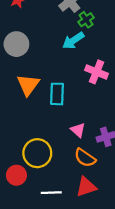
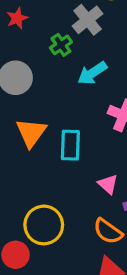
green cross: (86, 20) -> (61, 45), moved
pink triangle: (78, 130) -> (108, 184), moved

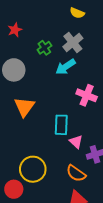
gray cross: (88, 20) -> (73, 43), moved
cyan rectangle: (70, 145) -> (61, 125), moved

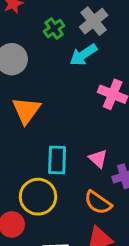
cyan rectangle: (61, 125) -> (57, 160), moved

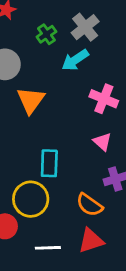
orange triangle: (26, 110) -> (31, 100), moved
pink triangle: (98, 159) -> (102, 142), moved

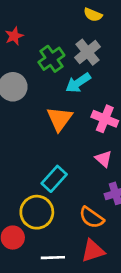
green cross: (46, 34) -> (51, 59), size x1.4
orange triangle: (31, 100) -> (59, 119), moved
cyan rectangle: (49, 163) -> (54, 179), turned 40

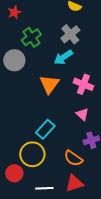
red star: (14, 36) -> (14, 12), moved
green cross: (51, 59) -> (31, 37), moved

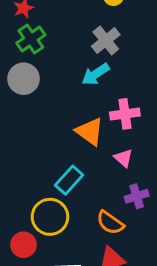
green cross: (31, 37) -> (31, 39), moved
orange triangle: (49, 84) -> (90, 132), moved, turned -30
pink cross: (83, 84) -> (125, 114), turned -30

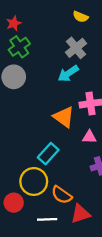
pink triangle: (123, 158) -> (89, 137), turned -40
orange semicircle: (110, 223) -> (62, 195), moved

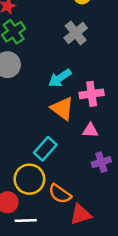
cyan arrow: (68, 73) -> (60, 78), moved
white line: (47, 219) -> (26, 221), moved

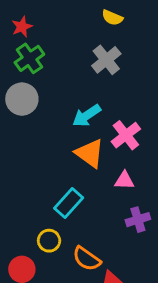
pink cross: (92, 94) -> (126, 135), turned -30
yellow circle: (29, 179) -> (49, 241), size x0.6

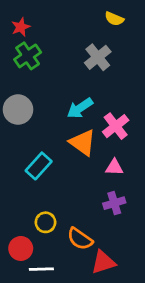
yellow semicircle: (112, 18) -> (114, 19), moved
gray circle: (22, 99) -> (18, 110), moved
cyan rectangle: (69, 203) -> (39, 166), moved
purple cross: (138, 220) -> (114, 203), moved

